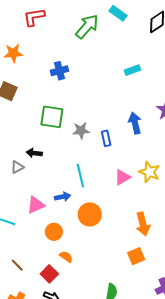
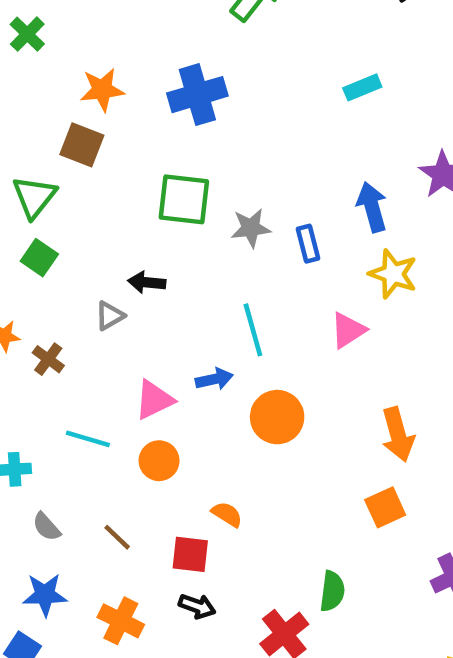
orange star: (13, 53) -> (102, 90), moved
blue cross: (59, 71) -> (197, 95), size x1.4
yellow star: (149, 172) -> (393, 274), moved
orange circle: (54, 232) -> (159, 461), moved
red square: (49, 274) -> (190, 554), turned -36

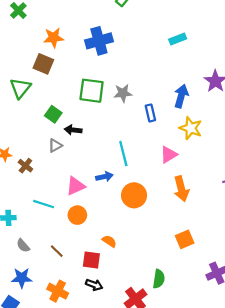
blue arrow: (372, 207) -> (181, 96), turned 30
gray star: (251, 228) -> (123, 93), moved
green square: (39, 258) -> (53, 114), moved
orange arrow: (398, 434) -> (181, 189), moved

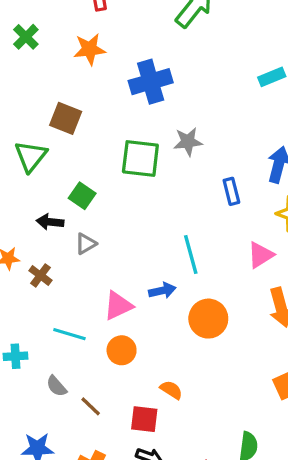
orange star: (54, 38) -> (90, 49), moved
gray star: (123, 93) -> (188, 142), moved
black arrow: (73, 130) -> (50, 222), moved
gray semicircle: (23, 246) -> (57, 386), moved

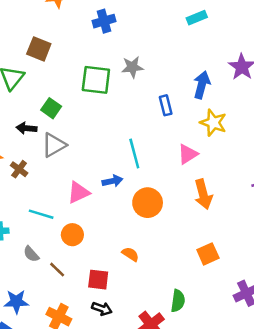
blue cross: (151, 82) -> (104, 21), size x0.7
gray triangle: (86, 244) -> (54, 145), size x1.5
orange circle: (122, 350) -> (72, 235), moved
orange semicircle: (171, 390) -> (130, 254), moved

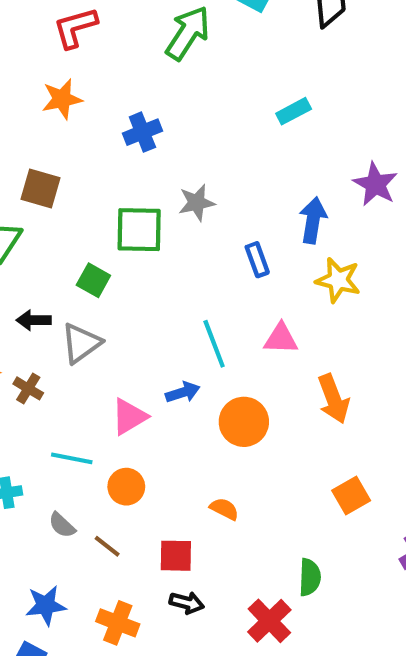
green square: (51, 108) -> (93, 280), moved
pink triangle: (188, 154) -> (281, 339), moved, turned 40

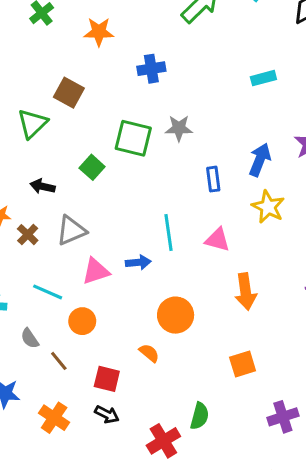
gray triangle: (81, 343) -> (71, 231), moved
orange circle: (244, 422) -> (176, 315), moved

